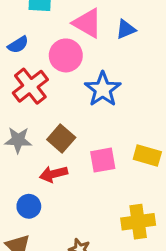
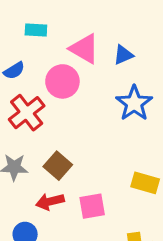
blue star: (103, 89) -> (134, 103), moved
pink square: (103, 160) -> (92, 206), moved

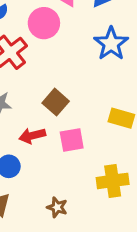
brown square: (58, 166) -> (56, 102), moved

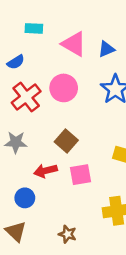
pink circle: (44, 23) -> (64, 88), moved

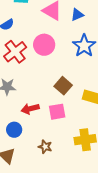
brown square: (66, 141) -> (63, 86), moved
brown star: (68, 234) -> (45, 147), moved

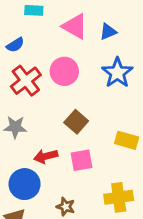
brown square: (63, 86) -> (76, 122), moved
blue circle: (14, 130) -> (25, 184), size x1.5

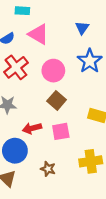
pink triangle: (75, 26) -> (38, 34), moved
blue triangle: (108, 32) -> (82, 28), turned -32
pink circle: (64, 71) -> (53, 71), moved

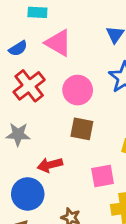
brown square: (57, 100) -> (82, 129), turned -30
pink square: (61, 131) -> (103, 176), moved

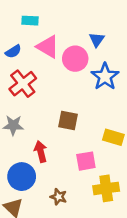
pink circle: (78, 90) -> (75, 59), moved
red arrow: (50, 165) -> (41, 152), turned 90

